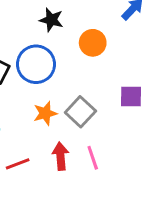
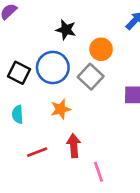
gray square: (80, 112) -> (91, 77), moved
pink line: (93, 158) -> (98, 172), moved

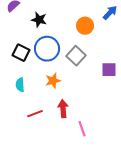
black star: (66, 30) -> (39, 20), moved
orange circle: (101, 49) -> (85, 26), moved

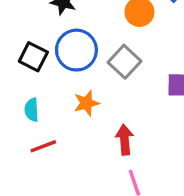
red arrow: (63, 109) -> (125, 140), moved
red line: (35, 114) -> (43, 146), moved

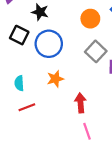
black square: (33, 57) -> (19, 35), moved
gray square: (125, 62) -> (96, 51), moved

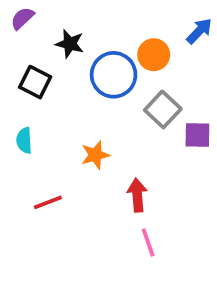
blue circle: (49, 44) -> (114, 75), moved
cyan semicircle: (19, 83) -> (24, 140), moved

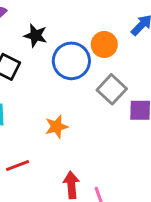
red arrow: (137, 195) -> (71, 185), moved

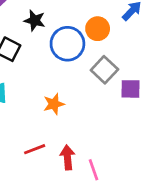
red line: (18, 166) -> (35, 149), moved

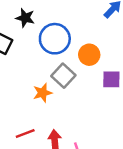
orange circle: (98, 29) -> (89, 55), moved
gray square: (104, 70) -> (63, 76), moved

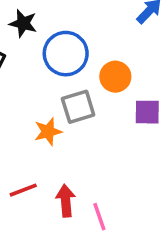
gray square: (63, 76) -> (78, 107), turned 30

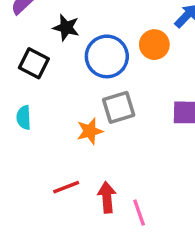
orange circle: (115, 77) -> (154, 45), moved

